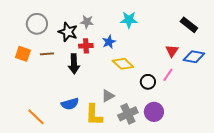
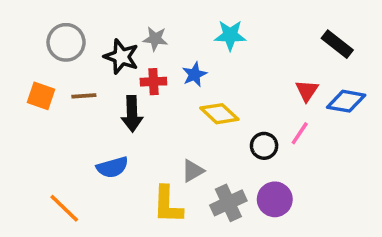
blue semicircle: (70, 104) -> (112, 167), moved

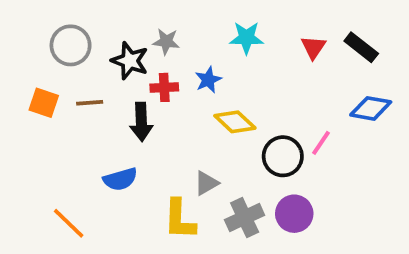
red triangle: (307, 91) -> (313, 47), moved
black circle: (264, 146) -> (283, 156), size x1.4

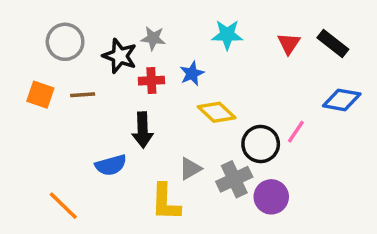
black arrow: (141, 122) -> (143, 130), moved
gray cross: (245, 217) -> (234, 179), moved

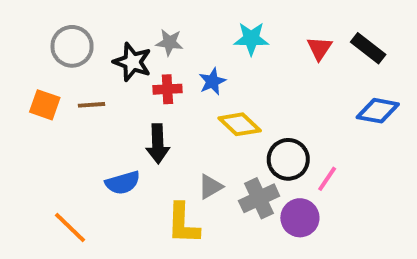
pink line: (296, 132) -> (327, 179), moved

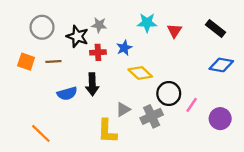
red triangle: (319, 48) -> (174, 31), moved
blue semicircle: (123, 183) -> (67, 93), moved
purple circle: (300, 218) -> (220, 119), moved

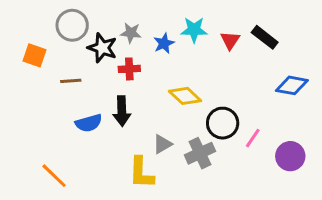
gray circle: (42, 27) -> (72, 25), moved
black rectangle: (216, 28) -> (265, 37), moved
blue star: (124, 48) -> (164, 43), moved
orange square: (26, 62) -> (35, 55), moved

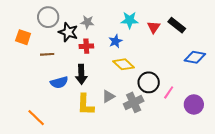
blue star: (164, 43) -> (115, 41), moved
yellow L-shape: (141, 173) -> (85, 104), moved

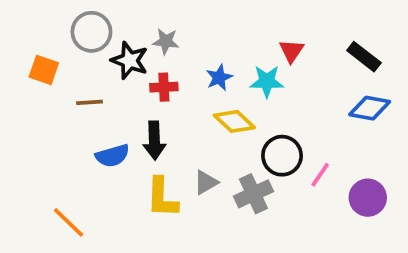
cyan star: (130, 20) -> (267, 81), moved
black rectangle: (177, 25) -> (364, 57), moved

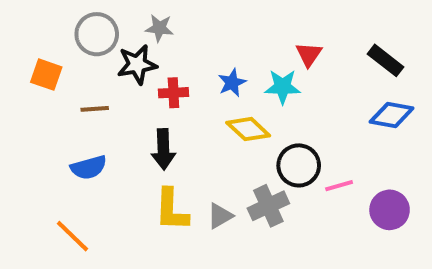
gray star: (166, 41) -> (159, 28), moved
black star: (130, 60) -> (137, 64), turned -30
blue semicircle: (112, 156) -> (89, 167), moved
pink line: (320, 175) -> (339, 186), turned 40
gray triangle: (206, 182) -> (220, 216), moved

